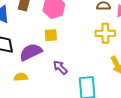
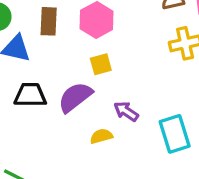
yellow semicircle: (21, 77) -> (101, 136), moved

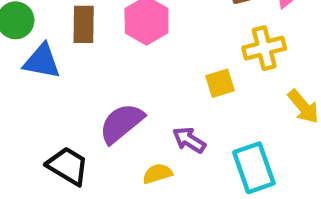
yellow square: (101, 64) -> (220, 83), moved
black trapezoid: (30, 95) -> (68, 166), moved, turned 32

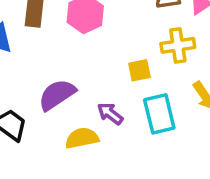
cyan rectangle: (254, 168) -> (159, 114), moved
yellow semicircle: (157, 174) -> (82, 138), size x1.4

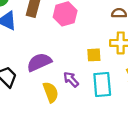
yellow semicircle: (82, 138) -> (51, 92), turned 72

